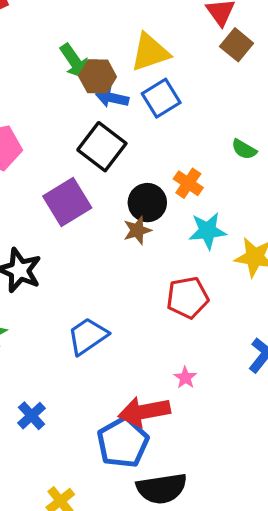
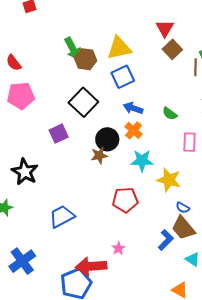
blue arrow: (112, 98) -> (133, 108), moved
purple square: (67, 202) -> (59, 134), size x0.7
blue cross: (31, 416) -> (22, 261), size x1.5

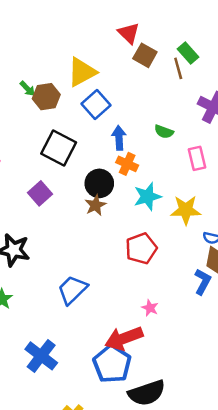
green arrow: (73, 49) -> (27, 89), size x0.6
blue arrow: (133, 108) -> (119, 138), turned 84

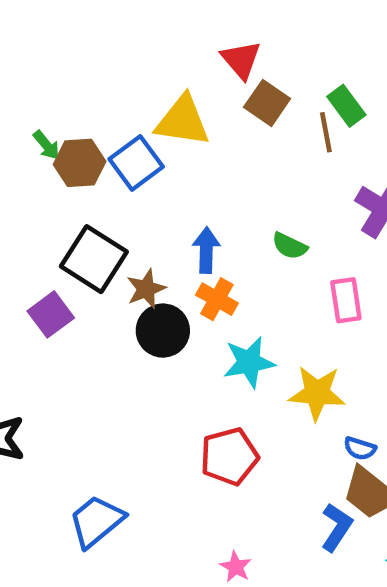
yellow triangle: (82, 72) -> (183, 121), moved, turned 32
blue square: (96, 104) -> (136, 163), moved
purple square: (40, 193) -> (51, 314), moved
brown star: (95, 205) -> (146, 289), moved

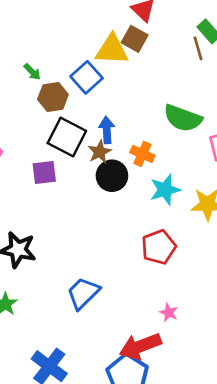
brown square: (267, 103) -> (135, 39), moved
brown hexagon: (80, 163) -> (53, 97), moved
green semicircle: (290, 246) -> (183, 118), size x1.8
blue arrow: (206, 250) -> (107, 130), moved
purple square: (51, 314) -> (44, 172), turned 35

